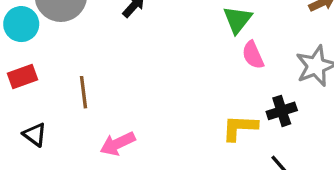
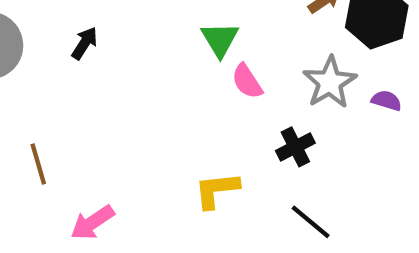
yellow L-shape: (240, 128) -> (217, 190), moved

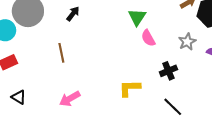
gray star: (330, 82) -> (187, 42), size x0.7
brown line: (38, 164) -> (61, 53), moved

